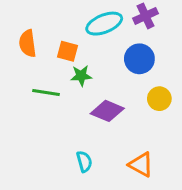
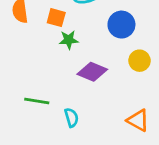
green line: (46, 93) -> (37, 101), moved
orange triangle: (141, 165) -> (138, 120), moved

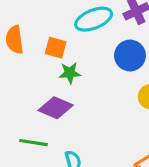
purple diamond: (92, 72) -> (56, 108), moved

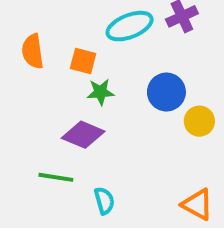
blue circle: (130, 56) -> (166, 92), moved

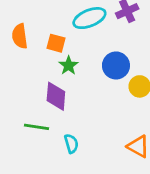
green star: (100, 92) -> (69, 65), turned -30
purple diamond: (83, 135) -> (56, 96), turned 72

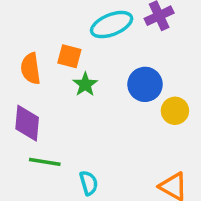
orange semicircle: (20, 36) -> (31, 69), moved
purple diamond: (56, 96) -> (27, 123), moved

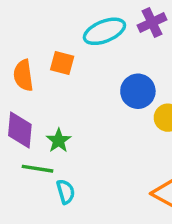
green star: (85, 84) -> (59, 141), moved
cyan semicircle: (89, 183) -> (66, 192), moved

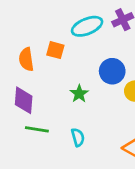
green star: (59, 141) -> (79, 94), moved
cyan semicircle: (66, 192) -> (78, 137), moved

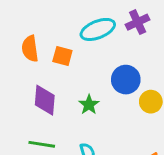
orange semicircle: (26, 59) -> (30, 49), moved
purple diamond: (24, 100) -> (45, 100), moved

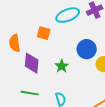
orange semicircle: (30, 49) -> (15, 43), moved

